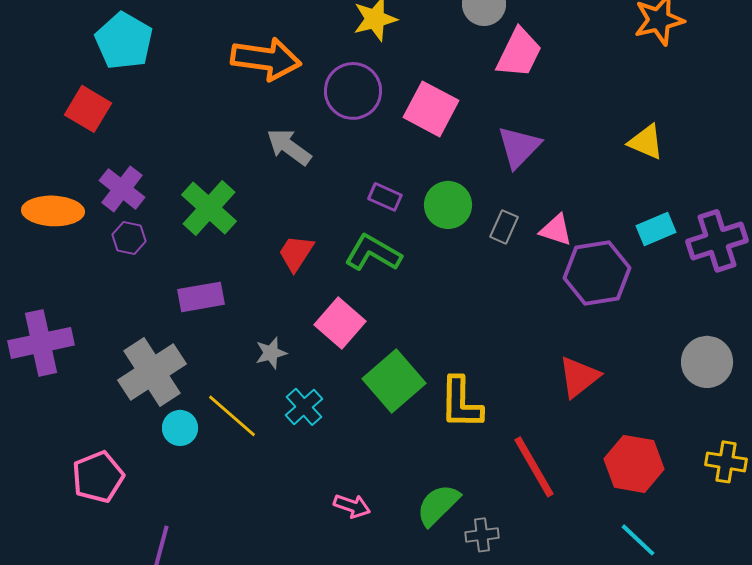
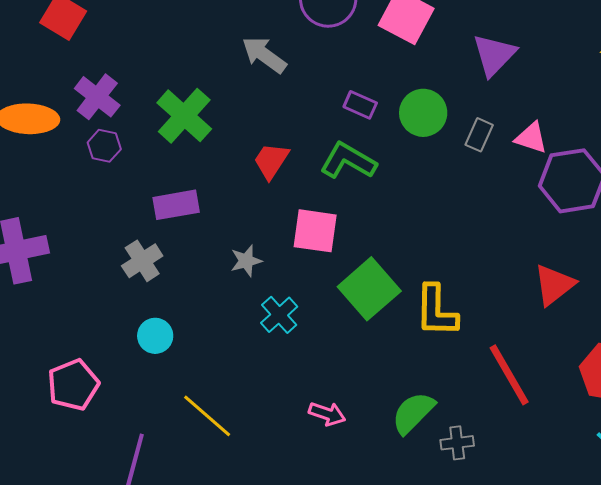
pink square: (340, 323) -> (315, 231), turned -33
gray cross: (152, 372) -> (142, 261), moved, size x0.6
yellow line: (232, 416) -> (207, 416), moved

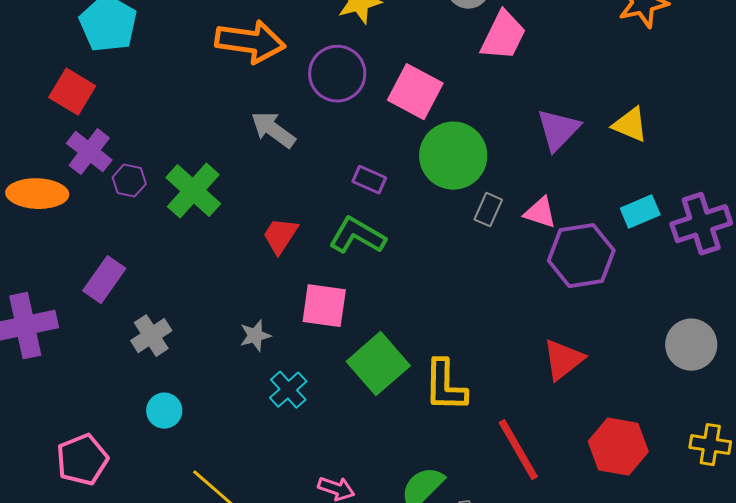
purple triangle: (494, 55) -> (558, 130), moved
purple cross: (97, 97) -> (89, 152), moved
green circle: (423, 113) -> (453, 156), moved, size x1.4
purple hexagon: (104, 146) -> (129, 181), moved
purple rectangle: (176, 205) -> (104, 280), moved, turned -45

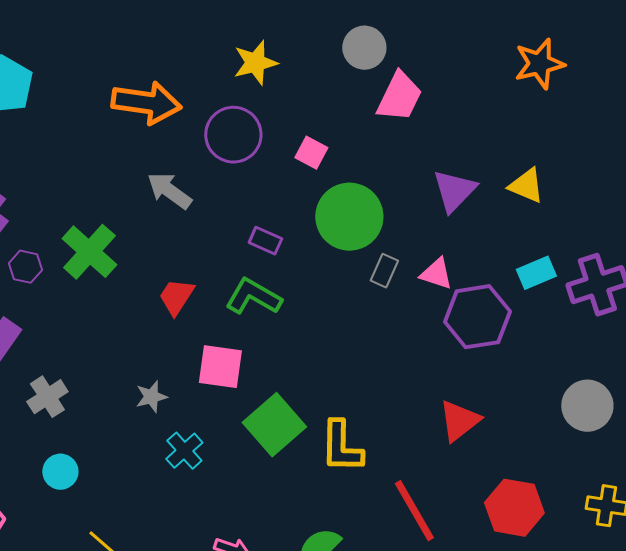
pink square: (415, 92) -> (311, 153), size x0.6
purple hexagon: (129, 181) -> (25, 267), moved

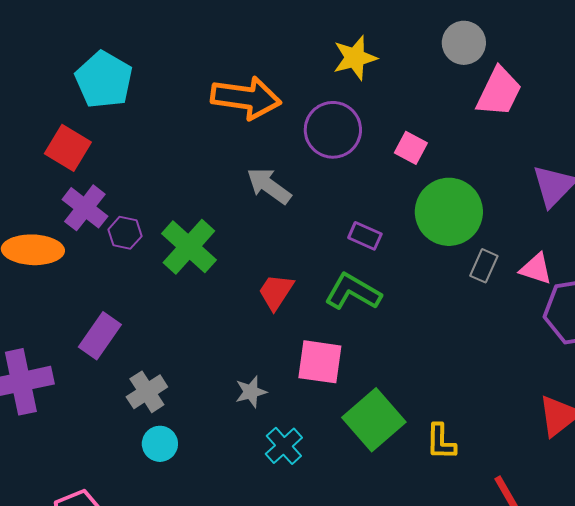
purple hexagon: (25, 267) -> (125, 233), moved
yellow L-shape: (341, 447) -> (441, 442), size x0.7
cyan circle: (60, 472) -> (160, 444), moved

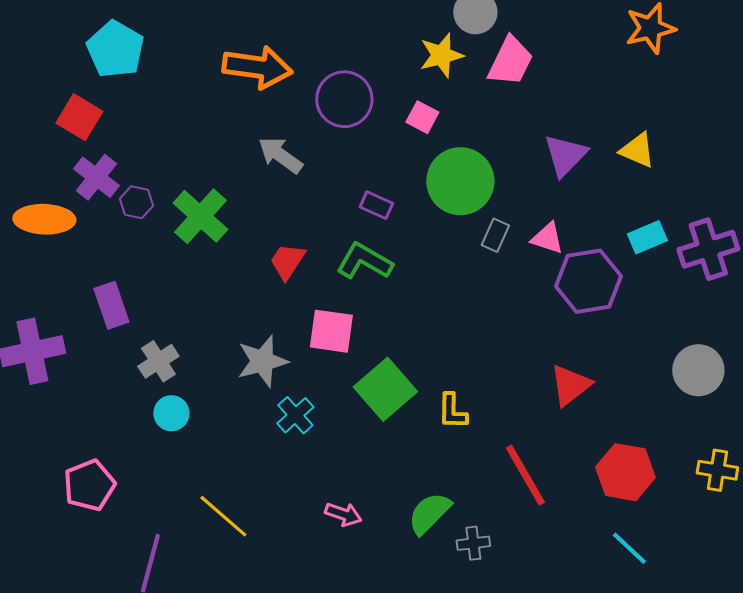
yellow star: (355, 58) -> (441, 55), moved
purple rectangle: (100, 336) -> (111, 305), turned -54
gray star: (251, 392) -> (262, 361), size x1.6

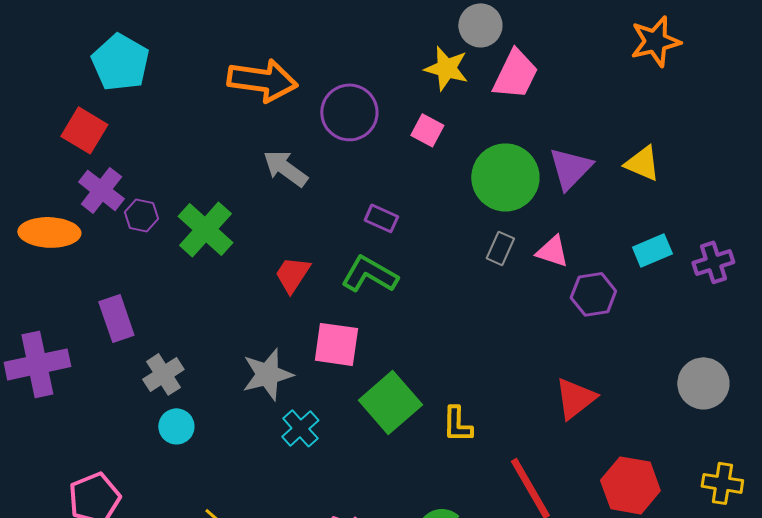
yellow star: (441, 55) -> (446, 68), turned 30
green circle: (460, 181) -> (505, 177), moved
purple cross: (708, 249) -> (713, 262), size x0.7
purple hexagon: (588, 281) -> (593, 294), size x0.7

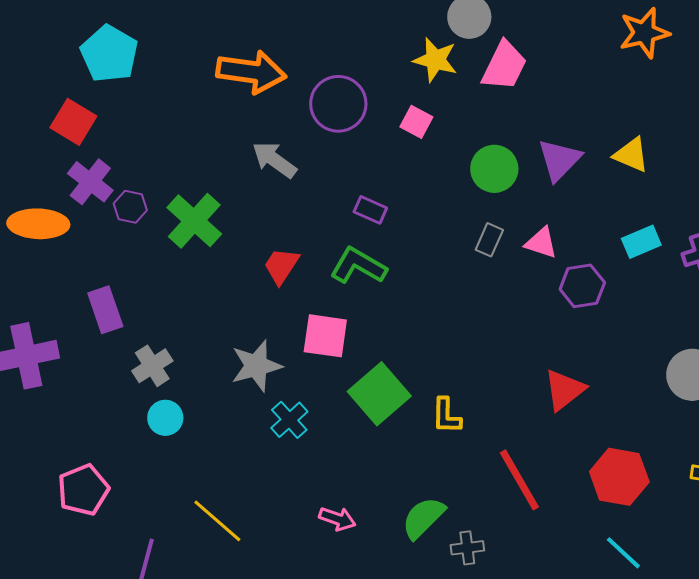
green circle: (505, 177) -> (494, 169), size x0.7

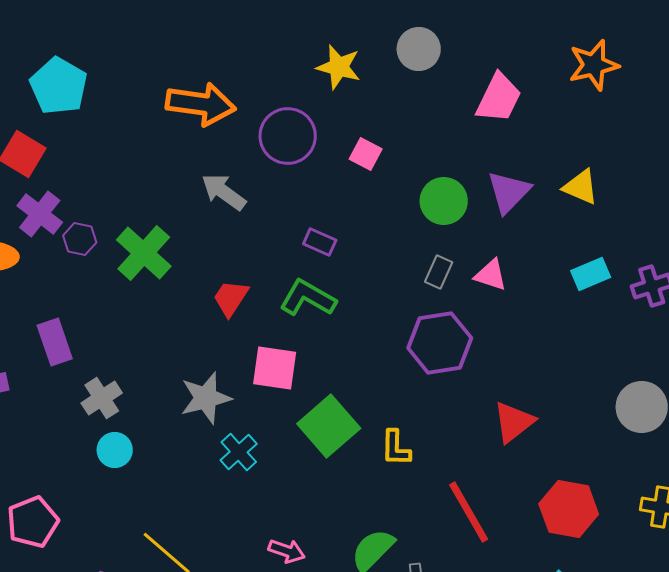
yellow star: (435, 60) -> (339, 67), moved
pink trapezoid: (504, 66) -> (499, 98), moved
purple hexagon: (582, 286) -> (440, 343), moved, size x1.4

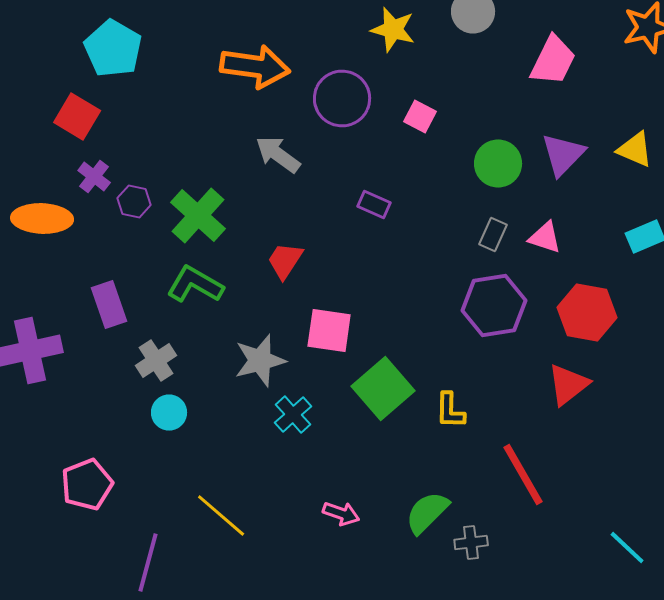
purple cross: (40, 214) -> (94, 176), size x0.7
green L-shape: (308, 298) -> (195, 284), moved
red hexagon: (569, 509) -> (587, 312), moved

